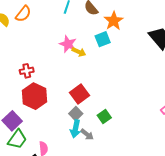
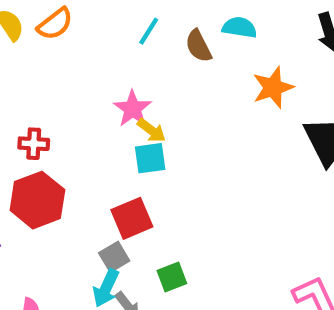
orange star: (114, 21) -> (273, 87), moved
cyan square: (103, 39) -> (150, 158), moved

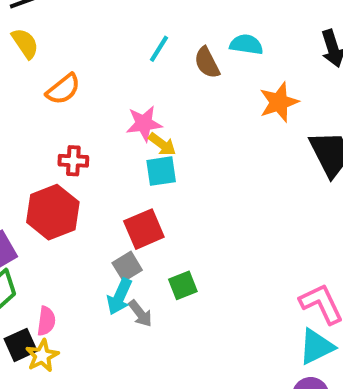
orange semicircle: (55, 24) -> (63, 89), moved
pink star: (133, 109) -> (144, 124), turned 30
red cross: (34, 144) -> (73, 161), moved

